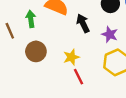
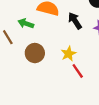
green arrow: (31, 19) -> (26, 23), turned -56

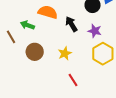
red line: (78, 71) -> (73, 80), moved

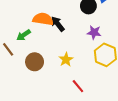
black arrow: (71, 24) -> (58, 24), moved
green arrow: (27, 25) -> (24, 35), turned -48

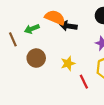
black arrow: (58, 24) -> (68, 26), turned -56
red line: (78, 86) -> (84, 82), moved

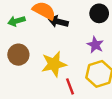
yellow star: (68, 63) -> (54, 64), size x1.5

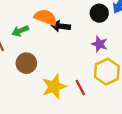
yellow star: (54, 64) -> (54, 87), moved

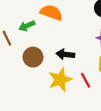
black arrow: (61, 26) -> (65, 54), moved

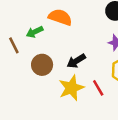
black arrow: (65, 54) -> (76, 61), turned -36

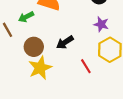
yellow star: (71, 88) -> (40, 68), moved

